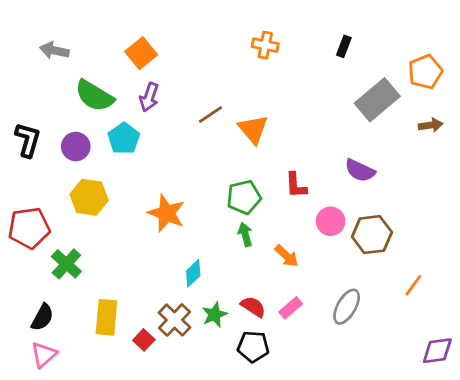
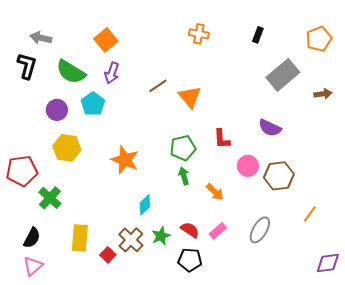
orange pentagon: (425, 72) -> (319, 39), moved
black L-shape: (28, 140) -> (27, 66), moved

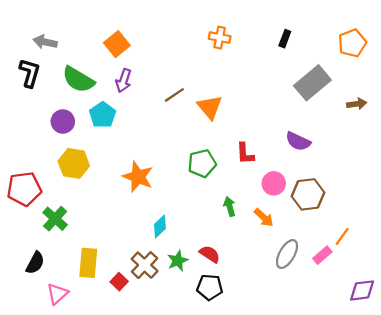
green arrow: (184, 176) -> (230, 207), moved
orange arrow: (215, 192) -> (264, 218), moved
pink rectangle: (218, 231) -> (322, 255), moved
pink triangle: (33, 266) -> (57, 294), moved

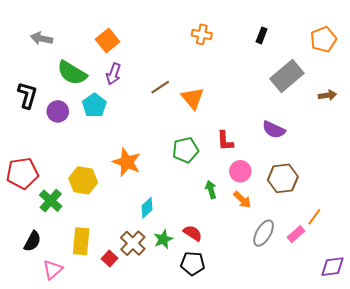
black L-shape: (30, 73) -> (27, 95), moved
yellow hexagon: (74, 163) -> (83, 180), moved
pink circle: (274, 183) -> (240, 171), moved

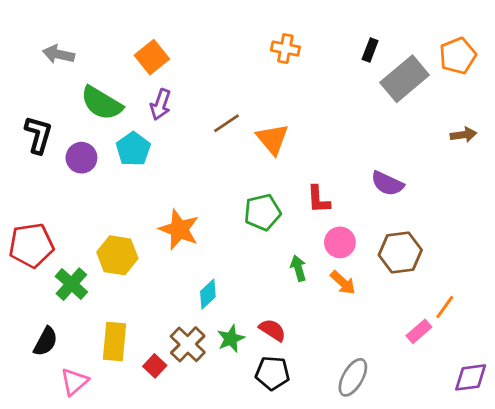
gray rectangle: (287, 76) -> (405, 79), moved
gray ellipse: (264, 233) -> (353, 377), moved

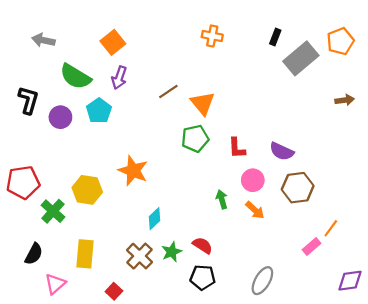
purple semicircle: (387, 184) -> (282, 151), moved
green pentagon: (262, 212) -> (195, 139), moved
red square: (155, 366) -> (114, 291), moved

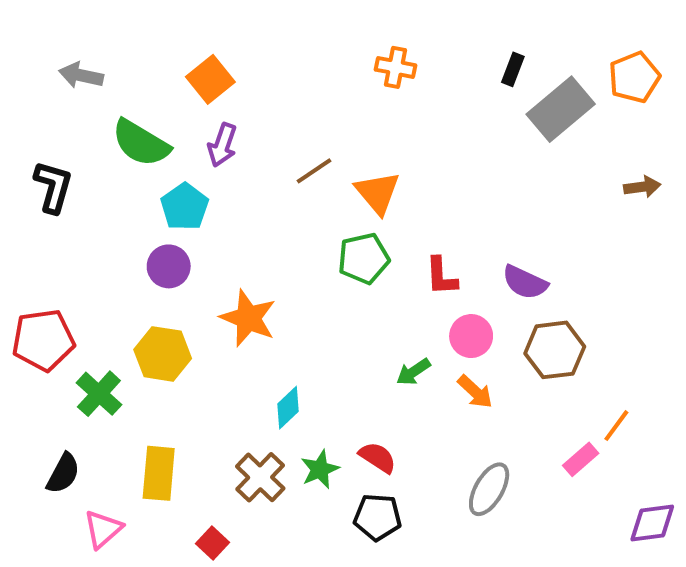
purple circle: (60, 117) -> (169, 266), moved
green arrow: (222, 199) -> (413, 372), turned -108
gray ellipse: (262, 281) -> (489, 489), moved

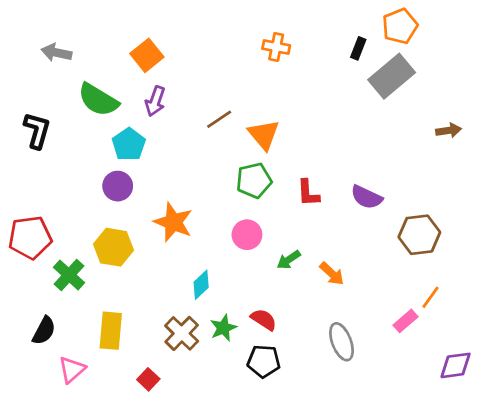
orange pentagon: (634, 77) -> (400, 26), moved
pink circle: (471, 336) -> (247, 235), moved
brown hexagon: (555, 350) -> (419, 235), moved
gray ellipse: (489, 489) -> (342, 342), turned -51

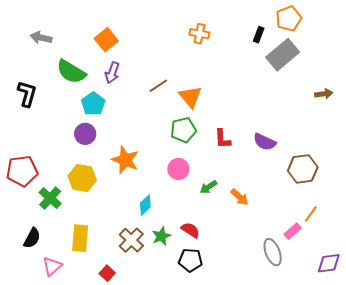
gray ellipse: (342, 342) -> (273, 252), moved

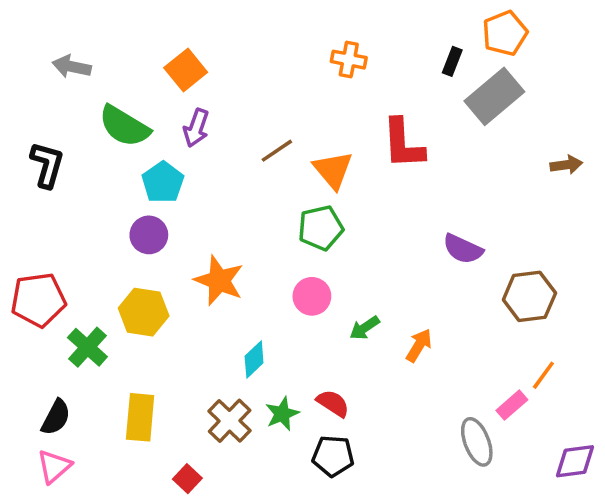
red L-shape: (222, 139) -> (403, 144), moved, size x1.5
orange arrow: (240, 197) -> (419, 345), turned -102
pink triangle: (52, 266) -> (54, 466), moved

